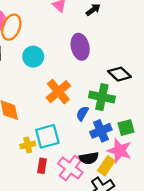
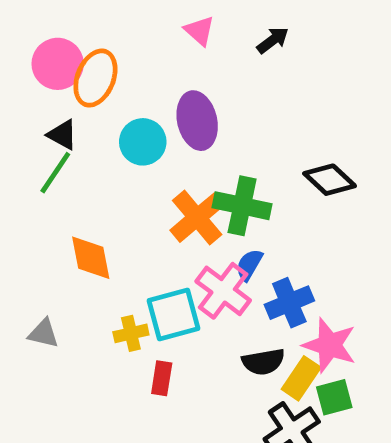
purple ellipse: (80, 47) -> (197, 121), moved
green cross: (102, 97) -> (242, 206), moved
green square: (126, 128) -> (334, 397), moved
pink cross: (70, 168) -> (223, 291), moved

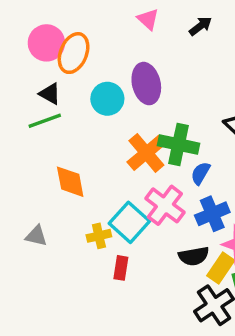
green line: (55, 173) -> (45, 121), turned 36
blue semicircle: (249, 265) -> (200, 173), moved
cyan square: (173, 314) -> (129, 222), turned -33

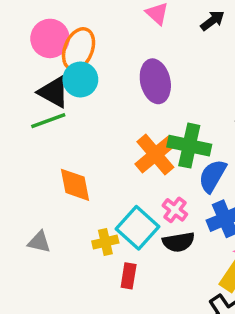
black triangle: (50, 94) -> (54, 92), size x1.4
cyan circle: (107, 99) -> (80, 80), moved
blue semicircle: (200, 173) -> (212, 176), size x1.4
pink cross: (165, 205) -> (175, 210), size x0.6
black semicircle: (194, 256) -> (179, 242), moved

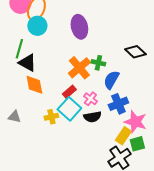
black triangle: (54, 92) -> (27, 63), moved
green line: (48, 121) -> (19, 49), turned -54
green cross: (189, 146) -> (98, 63), size x0.6
red rectangle: (129, 276) -> (69, 92), moved, turned 40

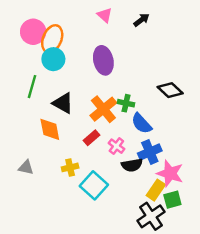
black triangle: (27, 63) -> (63, 103), moved
blue semicircle: (111, 80) -> (141, 123), turned -72
cyan square: (69, 109) -> (94, 185), moved
black semicircle: (92, 117) -> (132, 165), moved

